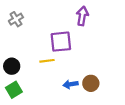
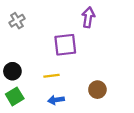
yellow line: (47, 61) -> (51, 76), moved
blue arrow: (71, 84) -> (56, 100), moved

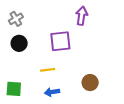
black circle: (12, 71) -> (19, 43), moved
green square: (15, 96) -> (14, 89), turned 35

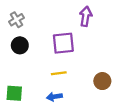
yellow line: (48, 70) -> (59, 73), moved
brown circle: (90, 83) -> (102, 81), moved

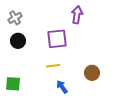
blue arrow: (54, 97) -> (62, 87), moved, turned 64

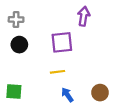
gray cross: (15, 18) -> (16, 19), turned 32
brown circle: (92, 73) -> (100, 93), moved

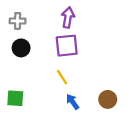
purple arrow: (84, 16) -> (68, 17), moved
yellow line: (57, 72) -> (62, 77), turned 64

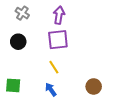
gray cross: (18, 21) -> (22, 13), moved, turned 32
blue arrow: (73, 102) -> (51, 90), moved

